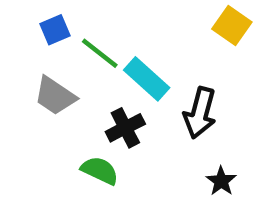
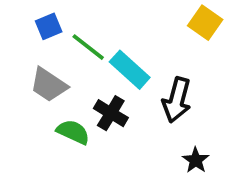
black cross: (125, 128) -> (111, 113), turned -32
green semicircle: (100, 170) -> (73, 132), moved

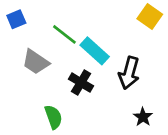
blue square: (49, 26) -> (16, 19), moved
green semicircle: (73, 132) -> (53, 117), moved, turned 45

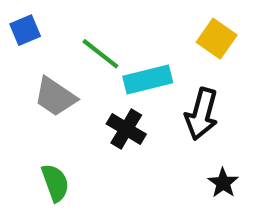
yellow square: (150, 17) -> (217, 39), moved
cyan rectangle: (95, 51) -> (148, 80), turned -56
green semicircle: (53, 117) -> (55, 183), moved

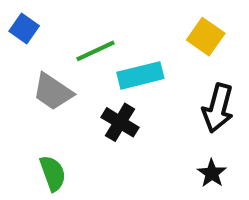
blue square: (25, 30) -> (24, 28), turned -32
green line: (100, 54) -> (96, 51), turned -63
black arrow: (202, 114) -> (218, 108), moved

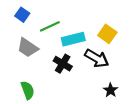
blue square: (24, 28) -> (22, 15), moved
yellow square: (206, 37) -> (107, 34), moved
black arrow: (218, 108) -> (97, 58), moved, turned -75

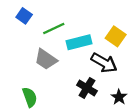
gray trapezoid: (28, 48) -> (46, 59), moved
black cross: (63, 64) -> (87, 88), moved

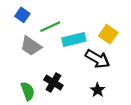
gray trapezoid: (46, 59) -> (31, 46), moved
black cross: (87, 88) -> (53, 83), moved
black star: (119, 97) -> (98, 90), moved

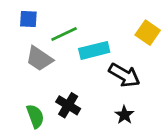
blue square: (22, 15) -> (28, 19), turned -32
yellow square: (108, 34) -> (148, 33), moved

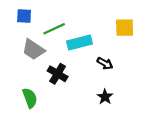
yellow square: (148, 33) -> (125, 28), turned -36
black arrow: (124, 75) -> (105, 63), size x0.6
black cross: (68, 105) -> (58, 74), moved

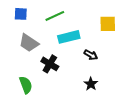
green line: (54, 29) -> (55, 16), moved

